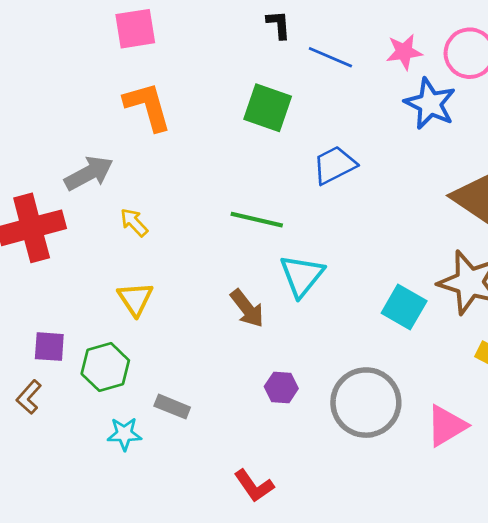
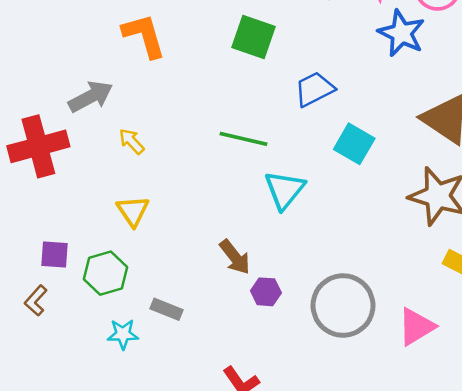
cyan square: (404, 307) -> (354, 144), moved
brown arrow: (247, 308) -> (235, 257), moved

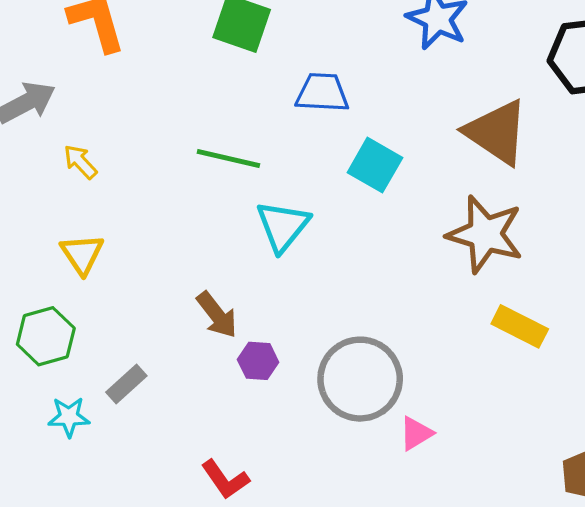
blue trapezoid: (314, 89) -> (322, 93), turned 30
gray rectangle: (166, 309) -> (126, 384), turned -64
pink triangle: (416, 327) -> (416, 433), moved, size x0.7

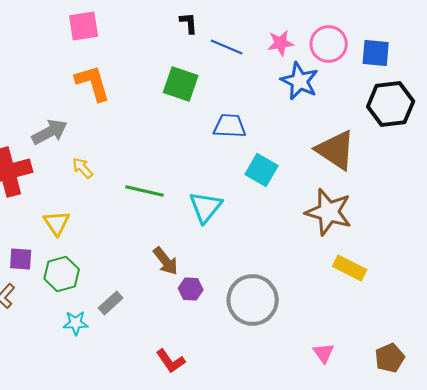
green line: (228, 159) -> (145, 191), moved
yellow triangle: (82, 254) -> (57, 223), moved
pink triangle: (416, 433) -> (324, 353), moved, turned -35

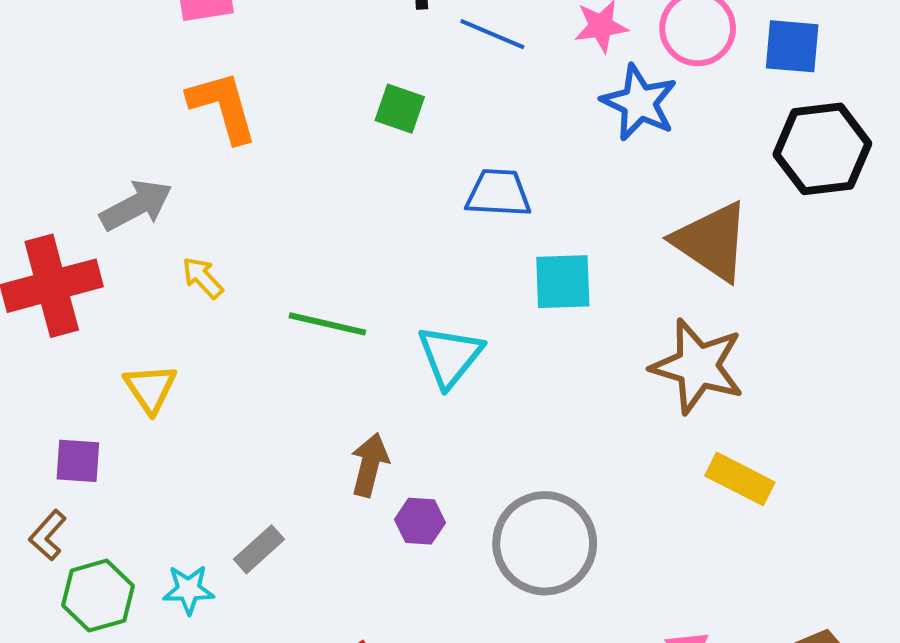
green square: (181, 84) -> (400, 109), size x0.7
cyan square: (262, 170) -> (563, 282), turned -32
brown arrow: (166, 261) -> (370, 465), turned -128
green hexagon: (62, 274) -> (98, 596), moved

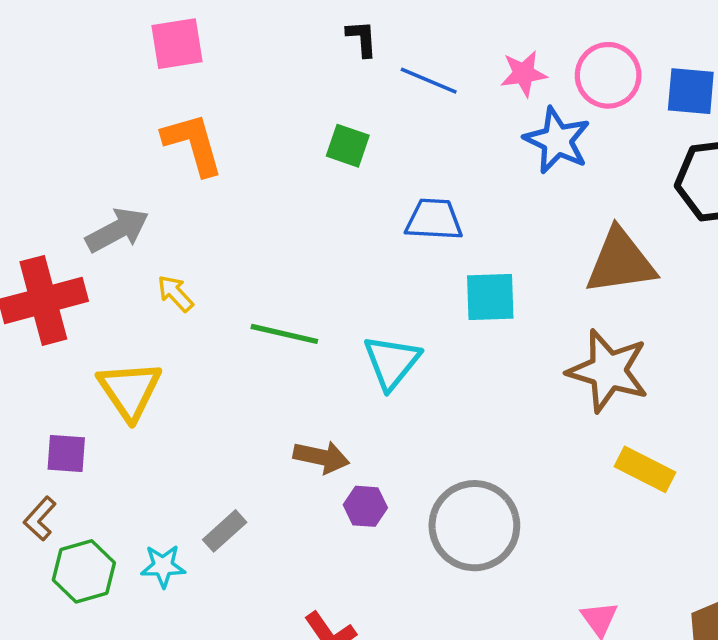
brown triangle: (712, 241) -> (620, 262), turned -42
yellow triangle: (150, 388) -> (130, 390), size x1.4
brown arrow: (370, 465) -> (321, 457), turned 88

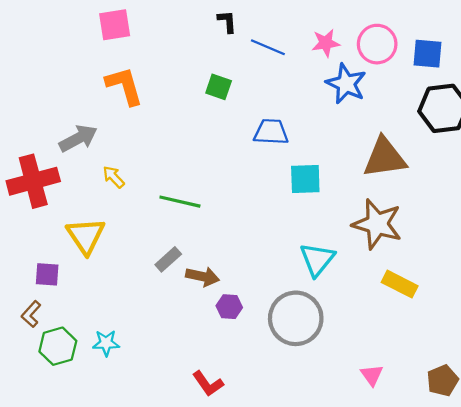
cyan triangle: (392, 362) -> (317, 259), moved
gray rectangle: (225, 531) -> (168, 259), moved

